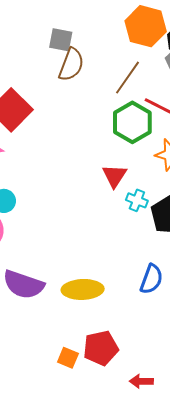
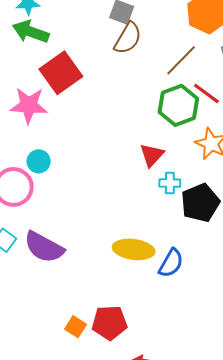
cyan cross: (137, 200) -> (170, 183), turned -30
yellow ellipse: (83, 289) -> (134, 249), moved

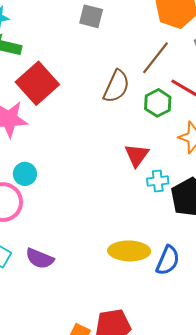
brown semicircle: (128, 38) -> (116, 86), moved
green hexagon: (178, 105) -> (158, 103), size x0.7
purple semicircle: (44, 247) -> (40, 258), size x0.7

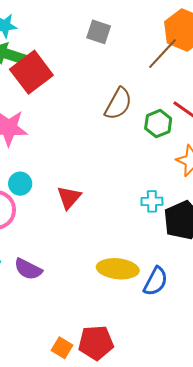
brown line: (156, 58) -> (163, 54), moved
red square: (37, 83) -> (31, 72), moved
red triangle: (137, 155) -> (69, 197), moved

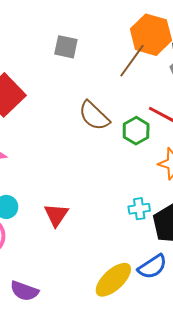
brown semicircle: (118, 104) -> (94, 116), turned 112
yellow ellipse: (118, 269) -> (113, 280), turned -42
blue semicircle: (156, 281) -> (152, 267), moved, turned 36

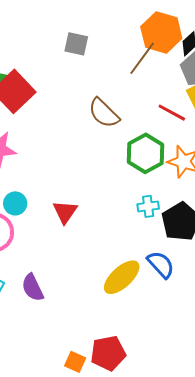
green hexagon: (136, 131) -> (145, 153), moved, size x1.4
blue semicircle: (152, 267) -> (161, 264), turned -100
purple semicircle: (24, 291) -> (33, 288), turned 44

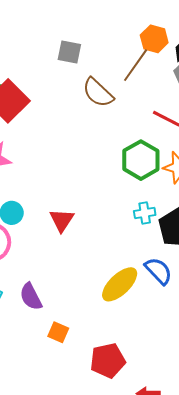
orange hexagon: (161, 32) -> (154, 39), size x0.7
brown semicircle: (104, 113) -> (98, 93), moved
orange square: (75, 362) -> (58, 332), moved

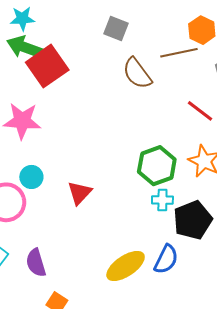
brown line: (136, 65) -> (179, 53), turned 33
green hexagon: (141, 160) -> (157, 166), moved
blue semicircle: (158, 271) -> (166, 259), turned 60

